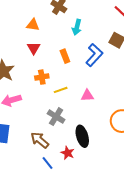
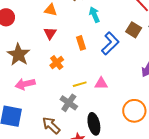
cyan arrow: (77, 27) -> (94, 15), turned 140
orange cross: (42, 77) -> (57, 63), turned -32
yellow line: (61, 90) -> (80, 84), moved

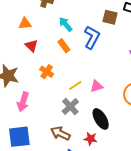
cyan arrow: (94, 15) -> (66, 24), moved
pink triangle: (101, 83) -> (97, 86), moved
pink arrow: (25, 84) -> (23, 102), turned -42
gray cross: (69, 103) -> (70, 106), turned 30

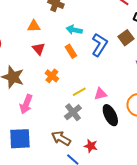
brown square: (110, 17) -> (126, 38), moved, turned 35
cyan arrow: (66, 24) -> (74, 30), turned -42
black ellipse: (101, 119) -> (110, 115), moved

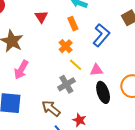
blue L-shape: (99, 45) -> (101, 35), moved
orange cross: (52, 76) -> (66, 46), moved
yellow line: (79, 92) -> (76, 65), turned 64

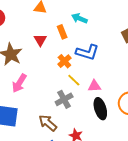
red triangle: (41, 17) -> (40, 40), moved
orange rectangle: (73, 24) -> (62, 32), moved
blue L-shape: (101, 35) -> (87, 52), moved, turned 65

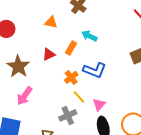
orange rectangle: (62, 32) -> (71, 48), turned 48
red triangle: (40, 40) -> (49, 54), turned 32
pink triangle: (94, 86) -> (99, 104), turned -48

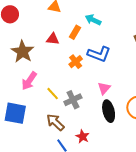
red triangle: (49, 54) -> (53, 39), turned 32
yellow line: (79, 97) -> (53, 94), moved

